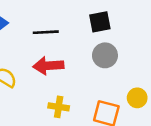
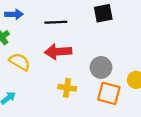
gray circle: (105, 55) -> (101, 67), moved

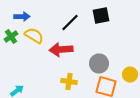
black line: (56, 22) -> (70, 22), moved, turned -42
yellow semicircle: (20, 62) -> (34, 36), moved

